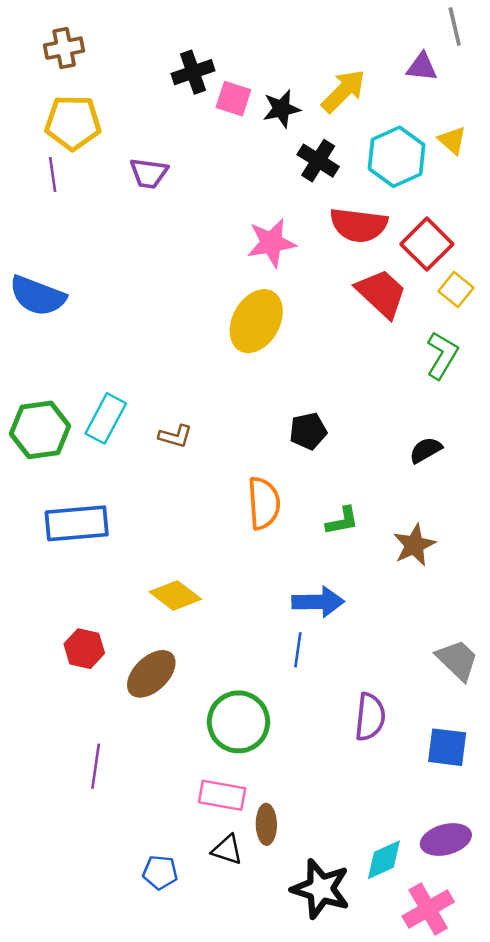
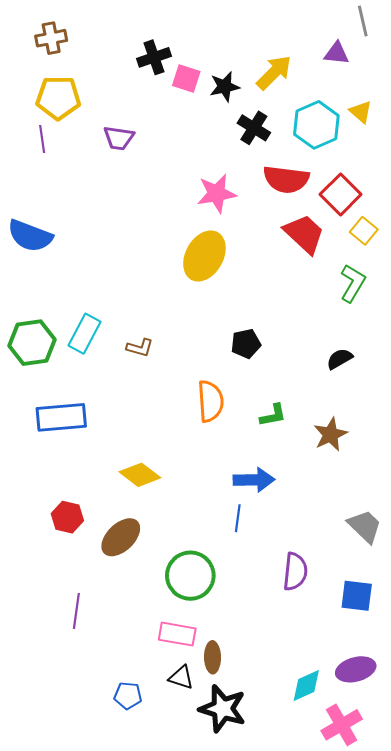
black star: (321, 889) -> (223, 709), moved

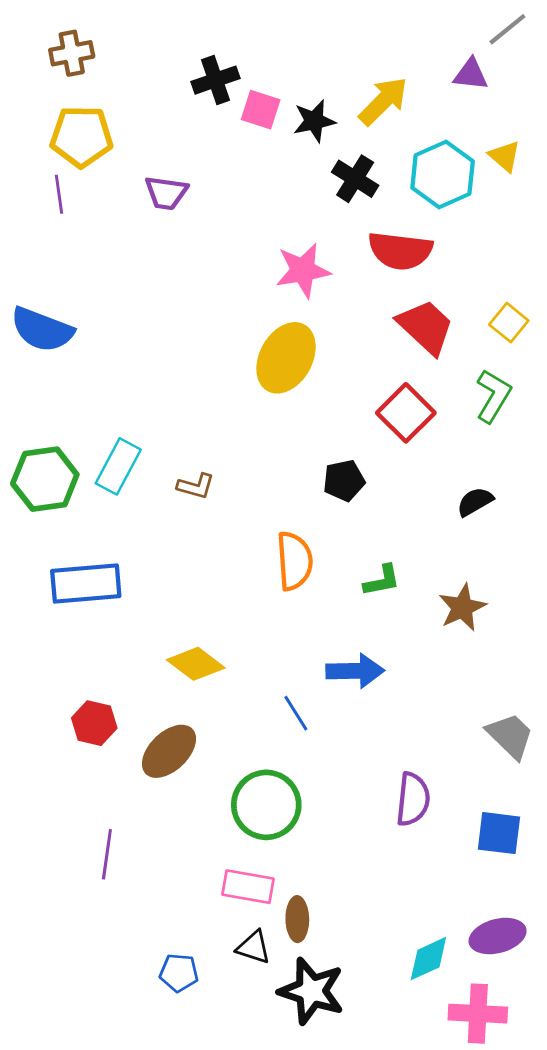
gray line: (363, 21) -> (507, 29), turned 64
red square: (341, 194) -> (406, 413), moved
blue line: (238, 518) -> (296, 713), moved, turned -40
pink cross: (342, 725) -> (478, 1014), turned 33

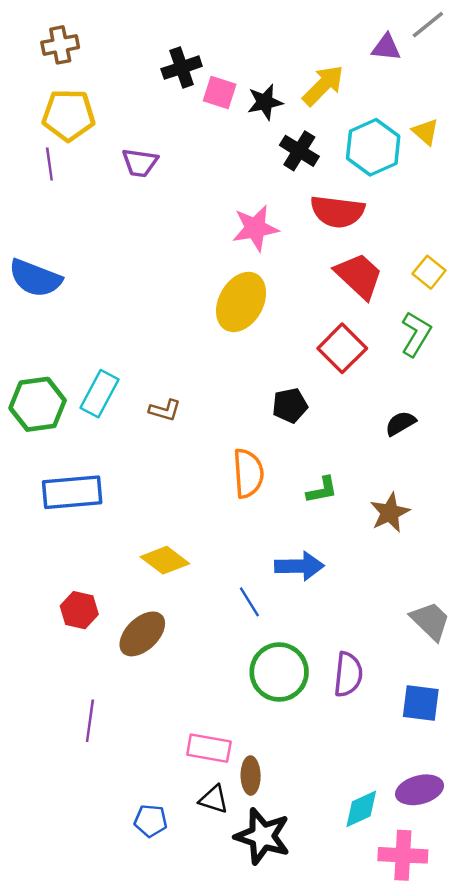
purple triangle: (471, 74) -> (386, 47), moved
green circle: (266, 805) -> (279, 672), moved

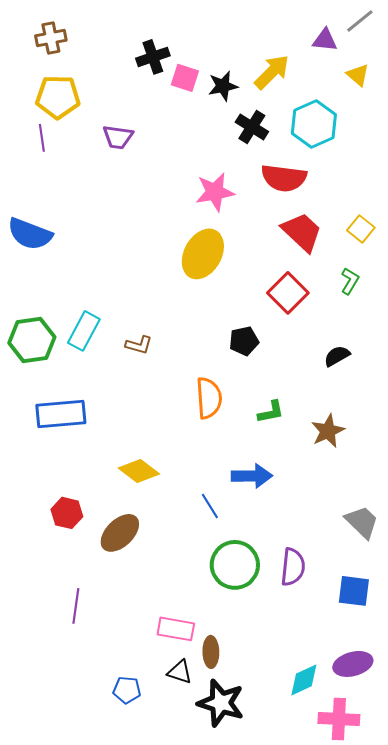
yellow triangle: (425, 132) -> (358, 75), moved
green L-shape: (416, 334) -> (350, 281), size x0.7

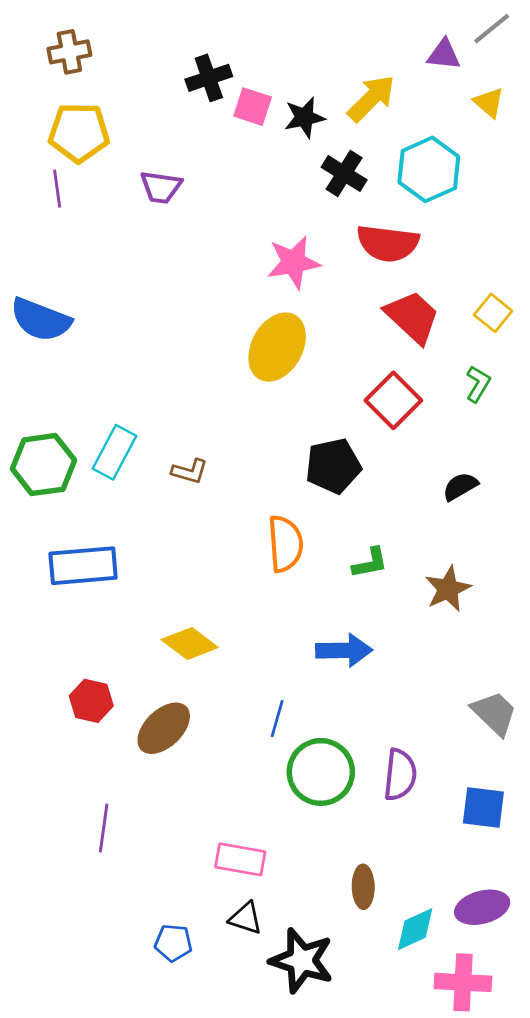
black pentagon: (244, 341) -> (333, 466), size x1.4
blue line: (210, 506) -> (277, 719), moved, turned 48
brown ellipse: (211, 652) -> (363, 887), moved

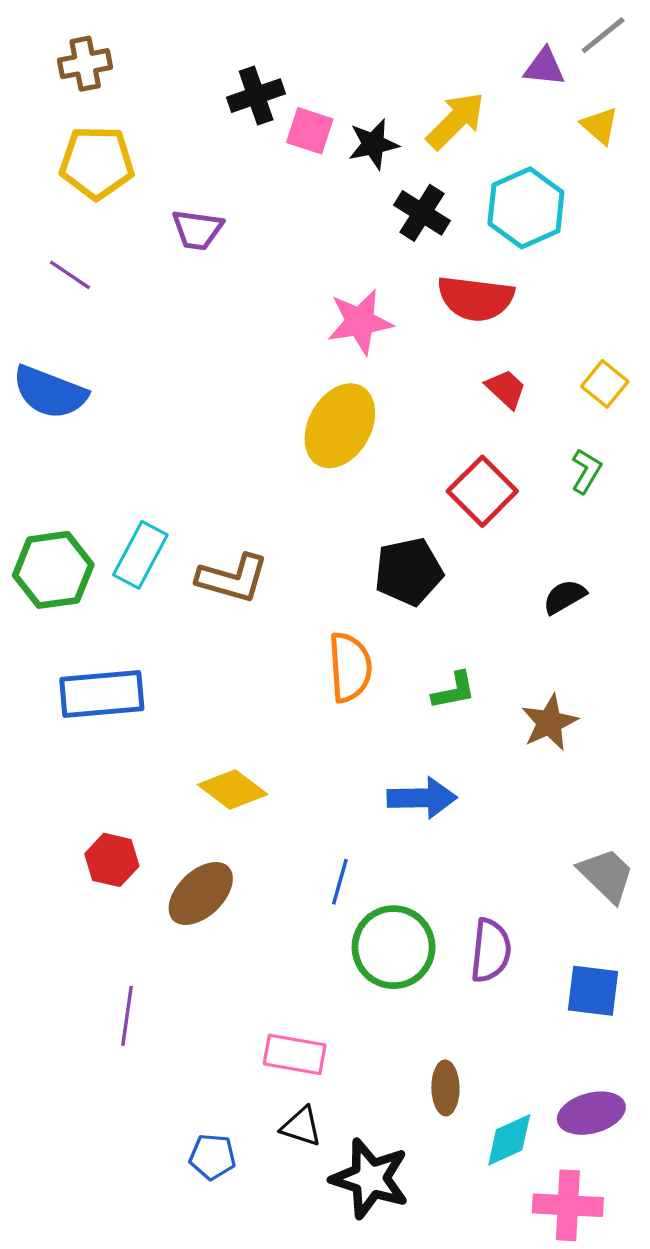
purple line: (57, 189) -> (70, 275), moved, turned -48
red trapezoid: (412, 317) -> (506, 389), size x0.6
brown L-shape: (190, 471) -> (233, 578), size x1.6

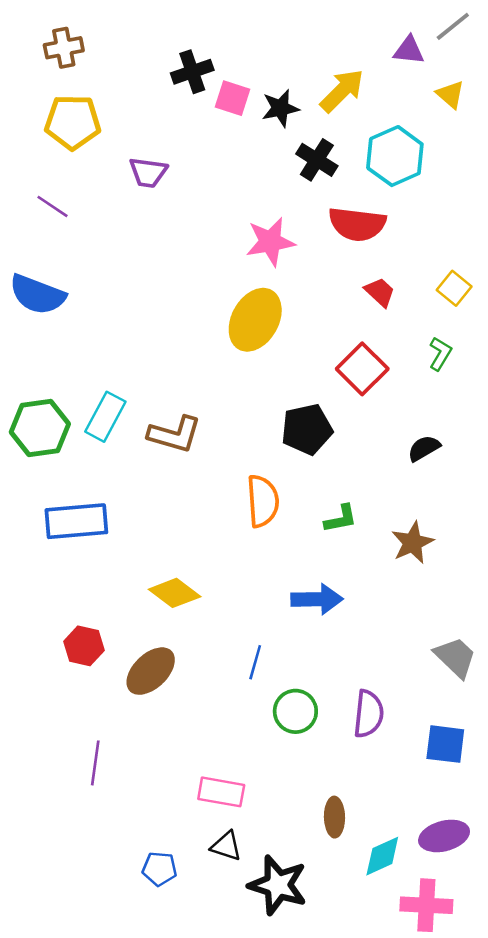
green circle: (394, 947) -> (295, 711), size x0.7

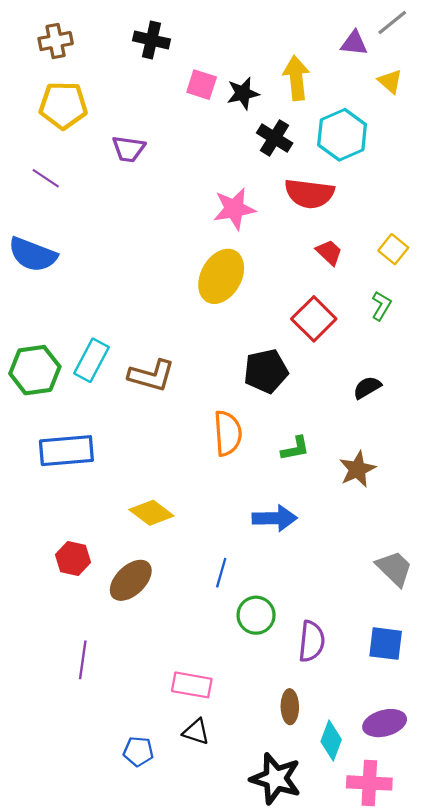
black cross: (192, 72) -> (151, 40), moved, turned 32
yellow arrow: (342, 91) -> (296, 78), turned -51
purple semicircle: (368, 714) -> (312, 641), moved
cyan diamond: (382, 856) -> (331, 740), turned -45
black star: (278, 885) -> (276, 779), moved

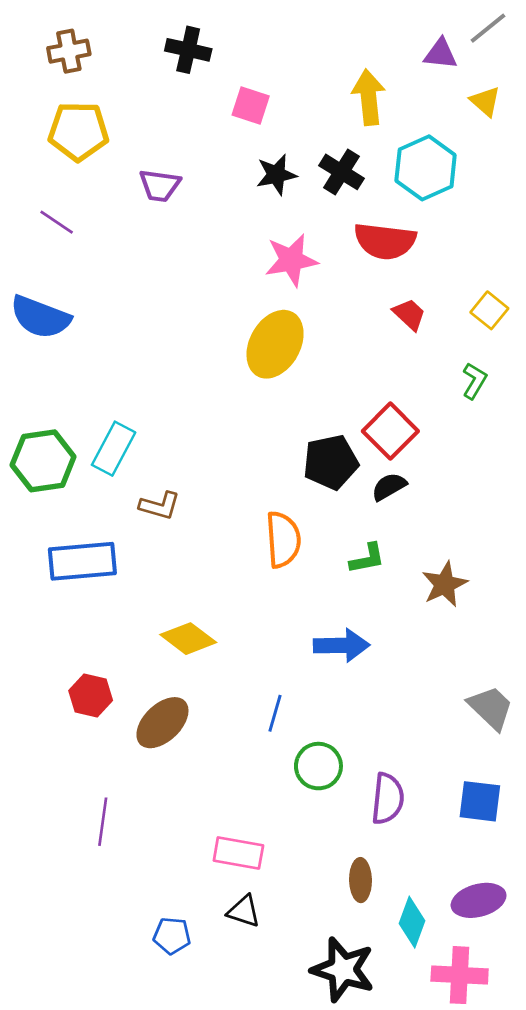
black star: (243, 93) -> (276, 175), moved
red square: (314, 319) -> (390, 431), moved
brown L-shape: (151, 375) -> (160, 506), moved, size x0.7
black semicircle: (367, 387) -> (389, 487), moved

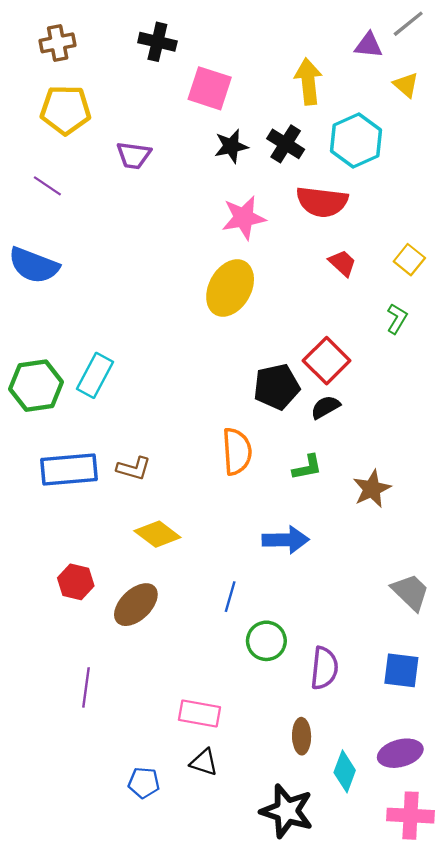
pink square: (251, 105) -> (210, 88), size x1.4
brown L-shape: (160, 506) -> (134, 468), moved
pink cross: (460, 975) -> (410, 816), moved

